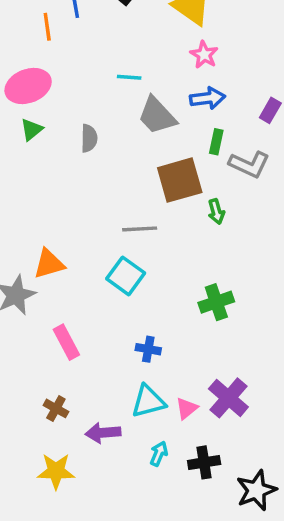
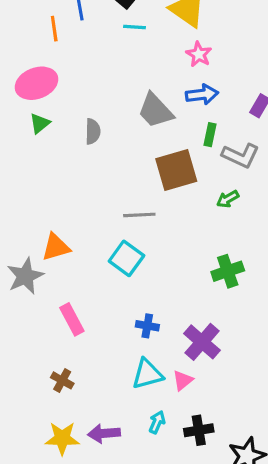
cyan line: (129, 77) -> (134, 27), moved
green arrow: (216, 211) -> (228, 199), moved, turned 75
green cross: (216, 302) -> (228, 271), moved
purple cross: (228, 398) -> (202, 342), moved
purple arrow: (103, 433) -> (104, 433), moved

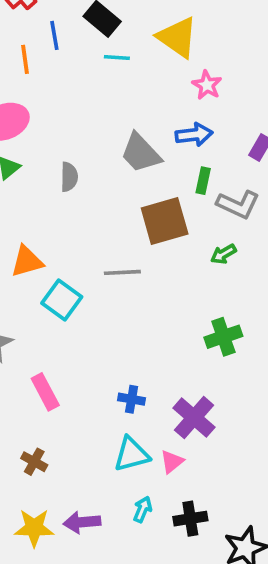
pink star: (199, 54) -> (207, 85), moved
orange triangle: (56, 247) -> (27, 261), moved
cyan square: (126, 258) -> (62, 300), moved

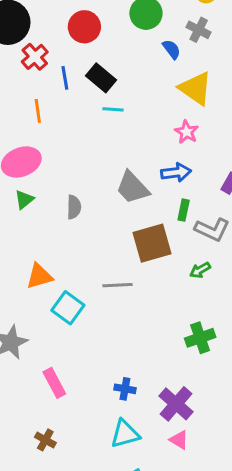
blue line: (54, 35) -> (65, 78), moved
yellow triangle: (177, 37) -> (196, 88), moved
pink triangle: (172, 462) -> (179, 440), moved, turned -50

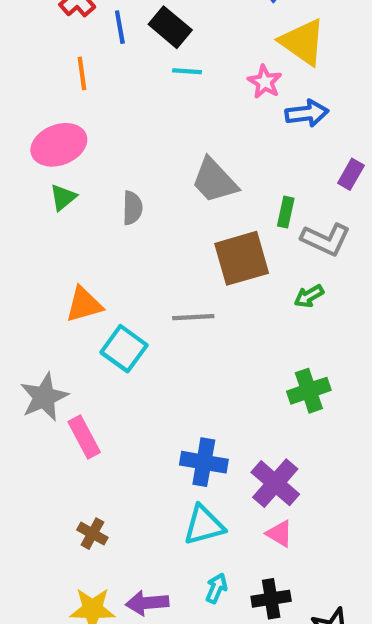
pink star: (187, 132) -> (265, 82), moved
blue arrow: (176, 173) -> (307, 113), moved
pink rectangle: (54, 383) -> (84, 437), moved
blue cross: (125, 389) -> (204, 462), size x1.5

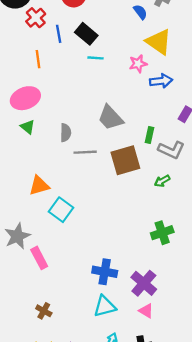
pink star: (265, 82) -> (138, 64), turned 30
green triangle: (63, 197) -> (28, 127), turned -42
gray line: (193, 317) -> (85, 152), moved

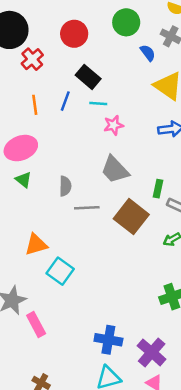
blue line: (59, 34) -> (65, 101), moved, turned 30
pink star: (138, 64) -> (114, 125), moved
brown square: (125, 160) -> (131, 217), turned -36

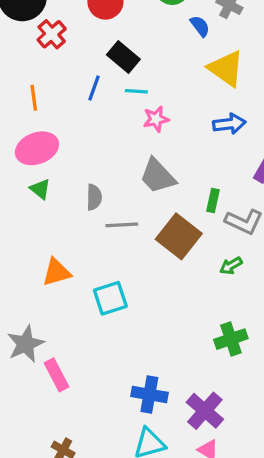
orange line: (35, 105) -> (34, 98), moved
cyan square: (60, 271) -> (110, 298), moved, turned 36

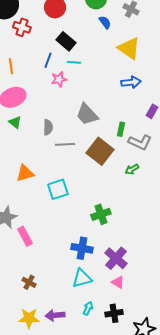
blue semicircle: (200, 26) -> (105, 22), moved
red cross: (52, 34) -> (22, 27), turned -30
pink star: (156, 119) -> (59, 79), moved
green cross: (231, 339) -> (101, 214), moved

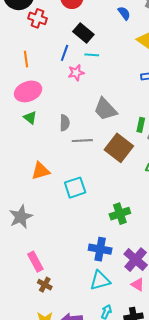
pink rectangle: (25, 236) -> (35, 262), moved

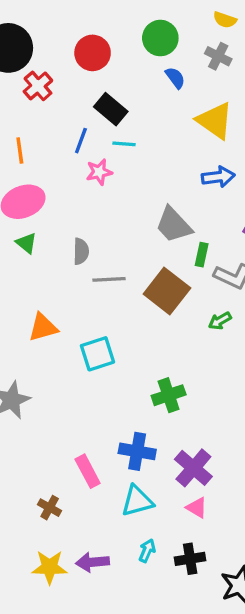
red cross: (37, 18) -> (38, 86), turned 30
gray trapezoid: (105, 109) -> (174, 225), moved
pink rectangle: (35, 262) -> (88, 471), moved

